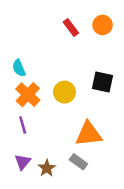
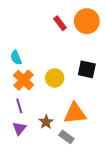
orange circle: (103, 25) -> (87, 21), size x1.5
purple triangle: (23, 162) -> (19, 128), moved
brown star: (47, 168) -> (46, 122), moved

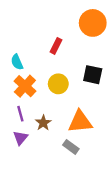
red rectangle: (60, 23) -> (56, 46), moved, turned 64
brown star: (46, 122) -> (43, 123), moved

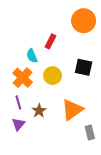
cyan semicircle: (17, 62) -> (32, 56), moved
orange triangle: (80, 122) -> (72, 110), turned -30
gray rectangle: (71, 147) -> (90, 132), moved, turned 40

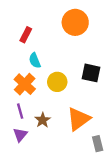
orange circle: (84, 21) -> (75, 22), moved
red rectangle: (50, 41) -> (26, 35), moved

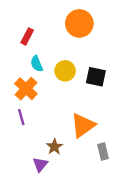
yellow circle: (57, 82) -> (65, 71), moved
brown star: (43, 120) -> (54, 147), moved
purple triangle: (20, 135) -> (40, 164), moved

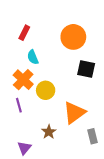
orange circle: (79, 23) -> (73, 37), moved
yellow circle: (65, 71) -> (46, 90), moved
purple triangle: (40, 164) -> (24, 148), moved

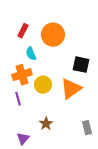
orange circle: (73, 37) -> (53, 35), moved
orange cross: (23, 80) -> (22, 75), turned 30
orange triangle: (74, 113) -> (71, 89), moved

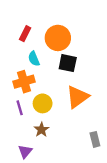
black square: (81, 65) -> (68, 63), moved
yellow circle: (43, 85) -> (43, 103), moved
brown star: (46, 124) -> (41, 130), moved

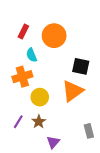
black square: (68, 63) -> (81, 66), moved
purple line: (20, 108) -> (18, 122), moved, turned 48
purple triangle: (25, 151) -> (53, 142), moved

